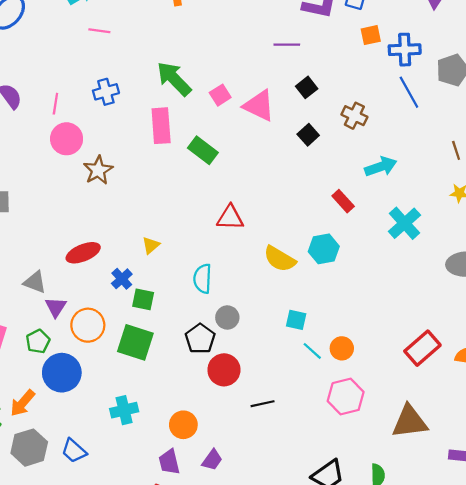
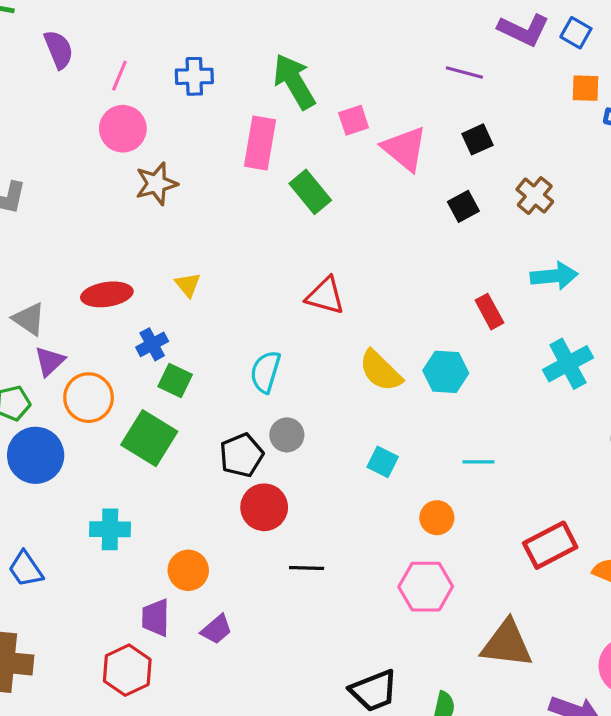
yellow triangle: (151, 245) -> (188, 285), moved, turned -42
cyan line: (312, 351) -> (478, 462), moved, turned -55

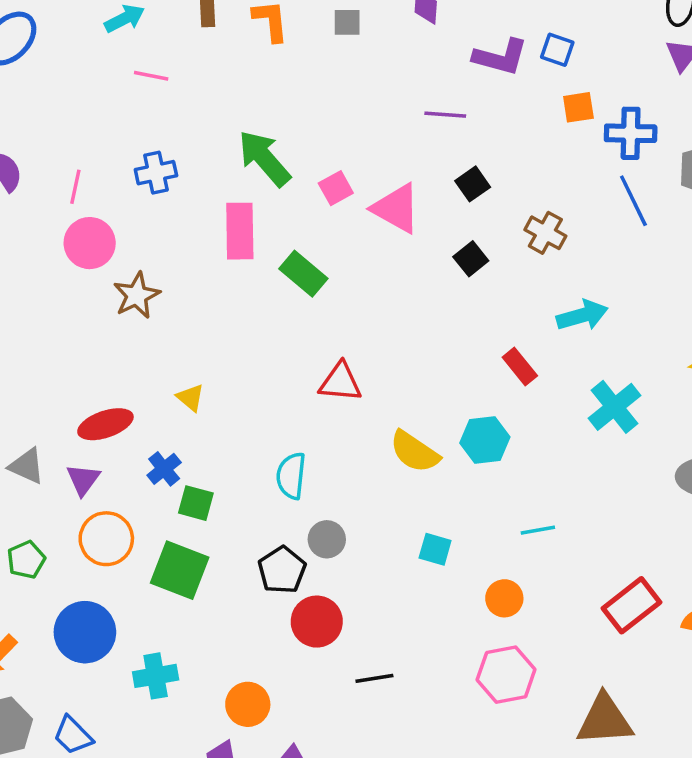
purple triangle: (50, 361) -> (83, 480), moved
blue circle: (36, 455) -> (85, 632), moved

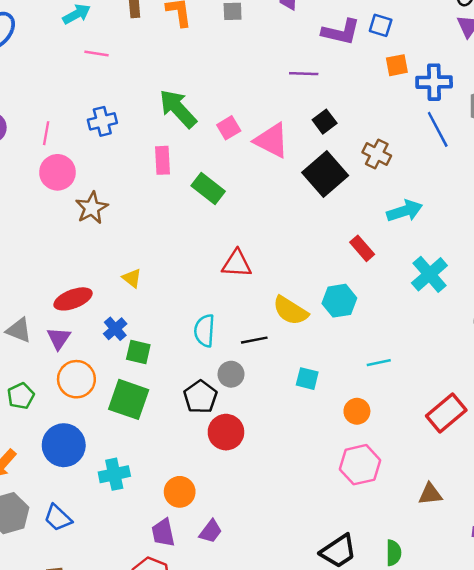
pink rectangle: (240, 231) -> (162, 160), size x0.7
black square: (471, 259) -> (325, 174), size x1.8
black line: (374, 678) -> (254, 340), moved
brown triangle: (605, 720) -> (430, 494), size x0.6

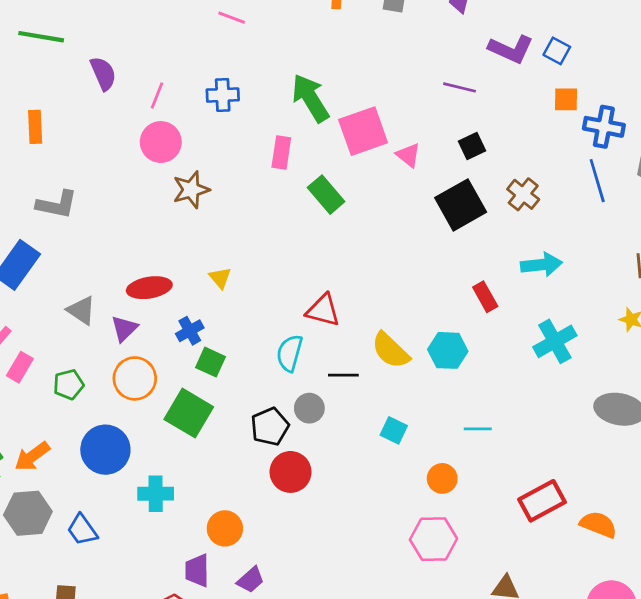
pink square: (229, 128) -> (363, 131), size x1.8
pink triangle: (272, 140) -> (408, 155), size x0.6
red triangle: (237, 264) -> (323, 310), moved

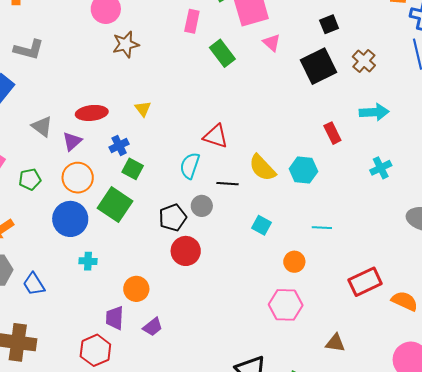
pink triangle: (408, 155) -> (272, 43), moved
cyan cross: (555, 341) -> (381, 168), size x0.7
blue circle: (105, 450) -> (70, 219), moved
cyan cross: (156, 494) -> (88, 261), size x0.7

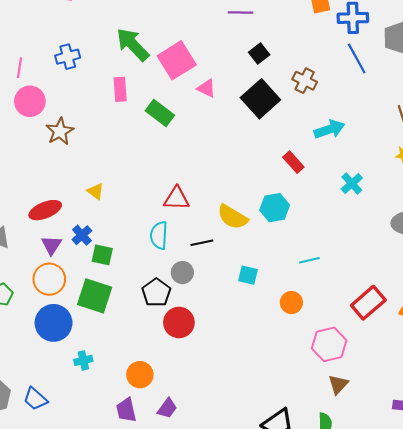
purple triangle: (72, 141) -> (51, 245), moved
pink hexagon: (286, 305) -> (329, 344), moved
brown triangle: (335, 343) -> (338, 384), moved, turned -40

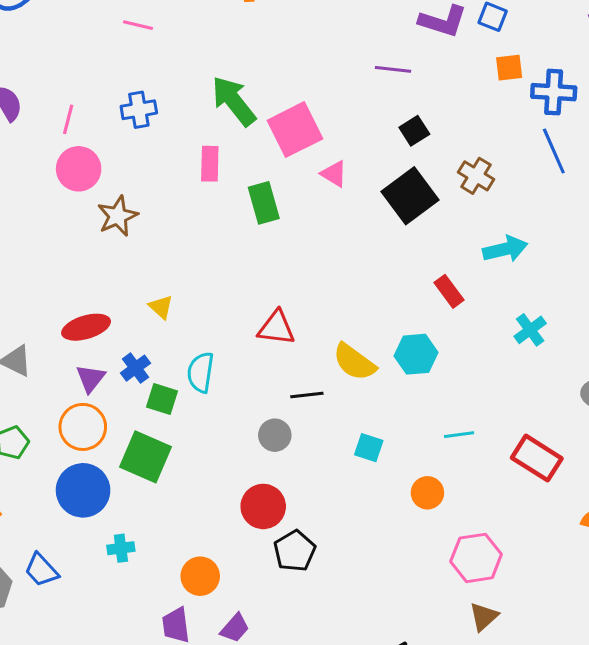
green rectangle: (160, 113) -> (264, 203), turned 32
cyan semicircle: (159, 235) -> (201, 372), moved
black pentagon: (156, 293) -> (295, 551), moved
red rectangle: (368, 303) -> (537, 458), moved, turned 68
blue trapezoid: (35, 399) -> (41, 570), moved

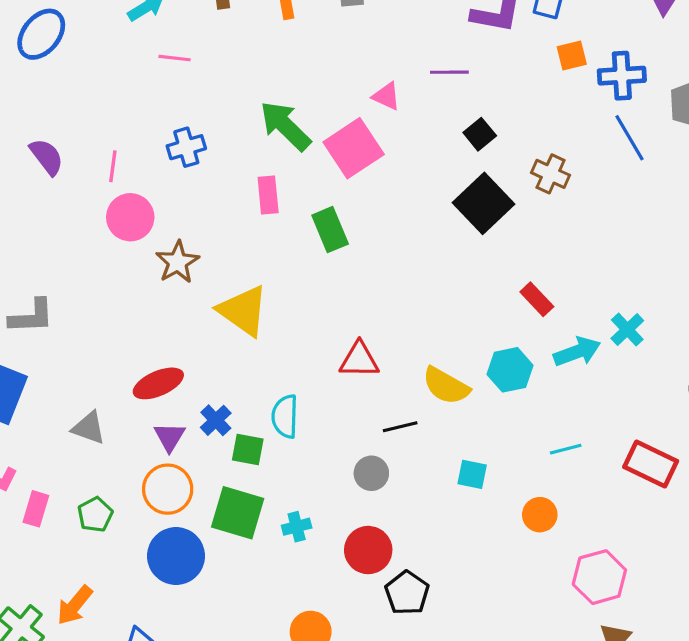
pink triangle: (334, 174) -> (386, 96), moved
cyan arrow: (505, 249) -> (577, 352), moved
yellow triangle: (161, 307) -> (243, 311), moved, size x2.0
cyan cross: (121, 548) -> (297, 527), moved

